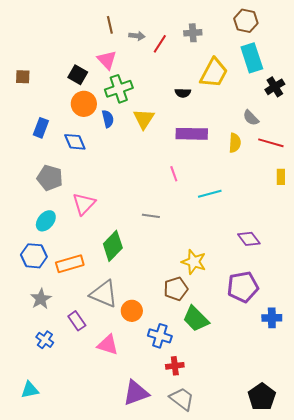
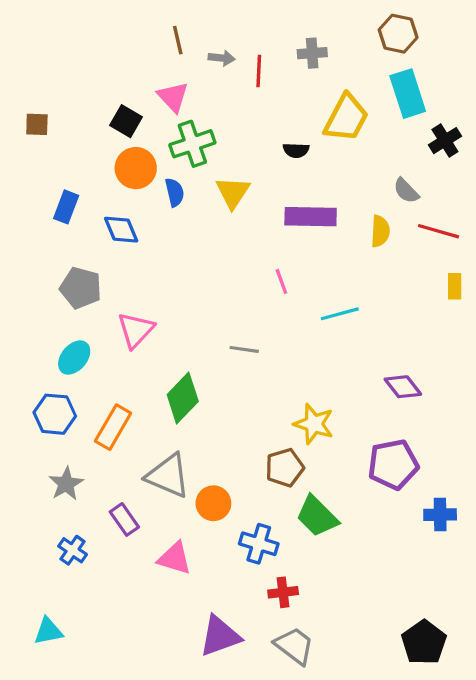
red line: (160, 44) -> (259, 71), turned -30
orange rectangle: (70, 264) -> (113, 427), turned -44

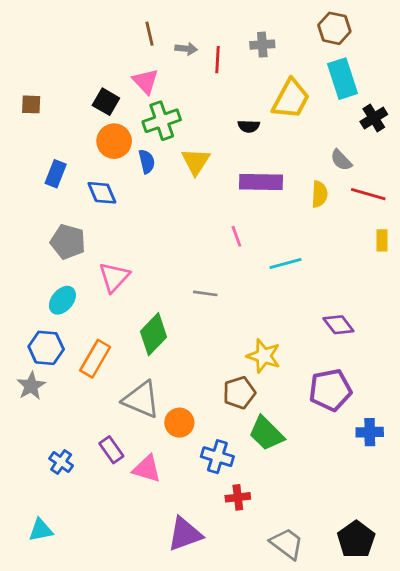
gray star: (66, 484) -> (31, 386), moved
purple rectangle: (124, 519) -> (111, 450), moved
gray trapezoid: (294, 646) -> (287, 544), moved

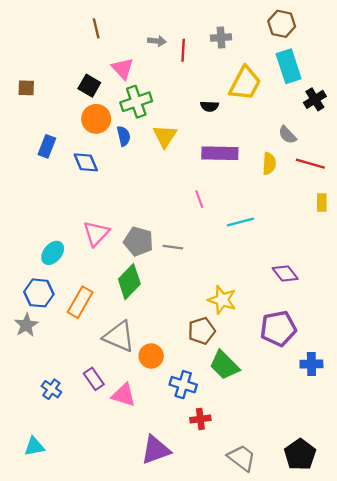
brown line: (149, 34) -> (96, 28), moved
gray pentagon: (68, 242) -> (139, 241), moved

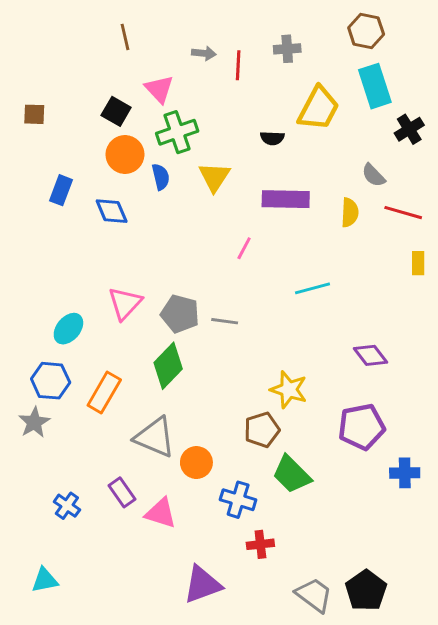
pink line: (199, 199) -> (244, 248), moved, turned 48
black pentagon: (300, 454) -> (366, 590), moved

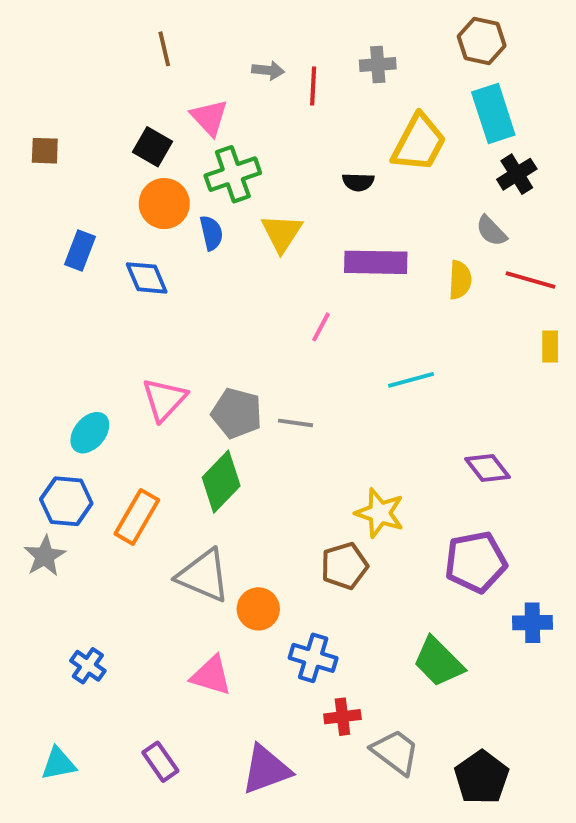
black cross: (409, 129) -> (517, 174), moved
green trapezoid: (292, 474) -> (438, 662), moved
purple rectangle: (122, 492) -> (160, 762), moved
gray trapezoid: (314, 595) -> (395, 752), moved

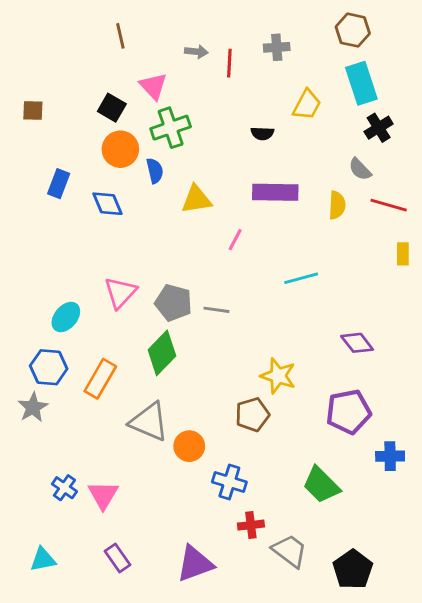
yellow trapezoid: (419, 143) -> (307, 105), size x0.7
yellow triangle: (282, 233) -> (196, 199), moved, turned 48
pink triangle: (211, 676) -> (103, 495), moved, turned 44

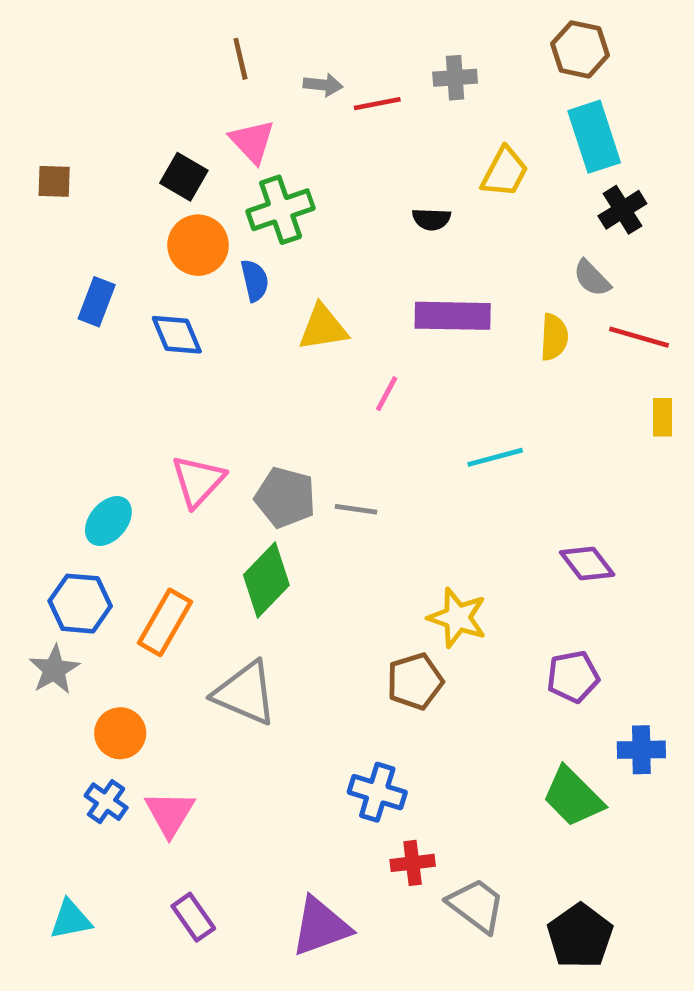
brown line: (120, 36) -> (240, 59), moved
red line: (229, 63) -> (377, 104), turned 76
purple pentagon: (348, 412) -> (573, 677), size x0.7
orange circle: (189, 446) -> (120, 733), moved
green trapezoid: (321, 485) -> (573, 797), moved

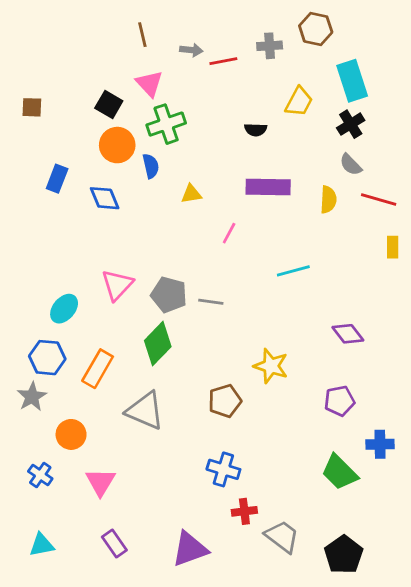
brown hexagon: (580, 49) -> (316, 29), moved
black cross: (622, 210) -> (351, 124), moved
yellow triangle: (323, 328) -> (191, 194), size x0.7
brown pentagon: (415, 681) -> (225, 401), moved
blue cross: (106, 802) -> (40, 475), moved

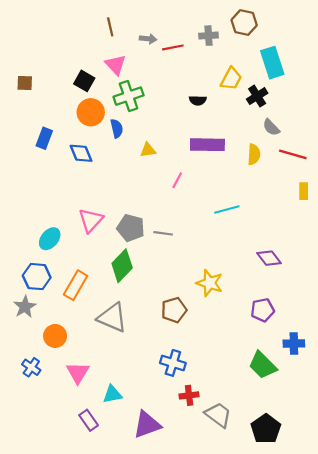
black cross: (351, 124) -> (257, 96), moved
cyan triangle: (42, 545) -> (112, 394), moved

